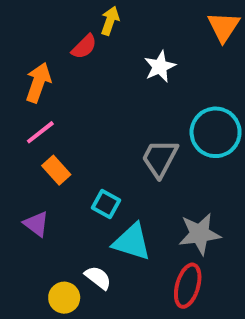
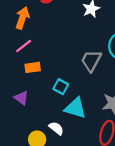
orange rectangle: (56, 170) -> (33, 67), turned -56

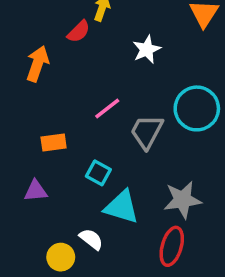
pink line: (24, 46) -> (107, 108), moved
purple triangle: (21, 98) -> (36, 191), turned -42

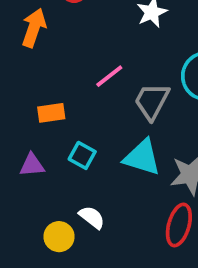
cyan square: (98, 173) -> (82, 155), moved
cyan triangle: (122, 207) -> (142, 157), moved

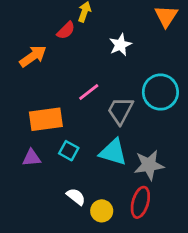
orange arrow: (34, 28) -> (33, 56), turned 36
orange rectangle: (51, 113) -> (46, 119), size x1.6
yellow circle: (59, 237) -> (102, 211), moved

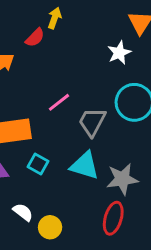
white star: (120, 45) -> (119, 53), moved
white semicircle: (76, 197) -> (23, 212), moved
yellow circle: (102, 211) -> (50, 227), moved

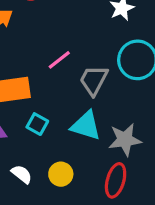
yellow circle: (50, 227) -> (61, 174), moved

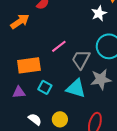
gray star: (125, 140) -> (101, 79), moved

